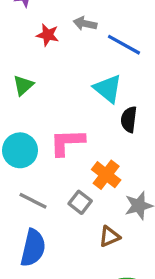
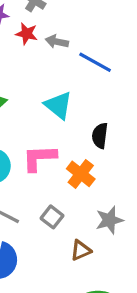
red star: (48, 35) -> (27, 34), moved
cyan triangle: (108, 89) -> (58, 105), moved
orange cross: (106, 175) -> (81, 174), moved

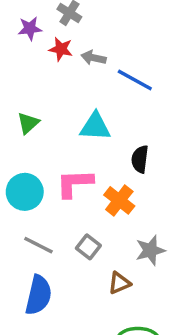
cyan triangle: (58, 105) -> (95, 126), turned -36

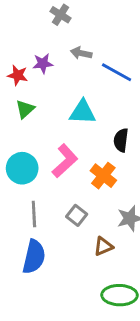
purple star: (30, 28) -> (43, 63), moved
red star: (61, 49) -> (18, 75), moved
pink L-shape: (75, 183) -> (65, 161), turned 140
gray line: (38, 245) -> (34, 214), turned 60

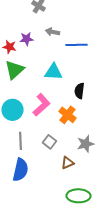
blue line: (117, 72) -> (76, 45), turned -30
green triangle: (25, 109) -> (14, 70), size x1.5

